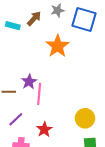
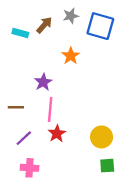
orange star: (58, 46) -> (71, 56), size x0.7
purple star: (29, 82) -> (43, 82), moved
red star: (44, 129) -> (57, 134), moved

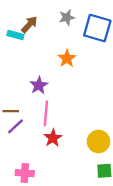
brown arrow: (44, 25) -> (29, 24), moved
purple line: (24, 138) -> (15, 126), moved

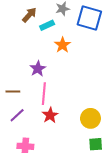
cyan rectangle: (15, 35) -> (47, 25), moved, turned -40
purple line: (15, 126) -> (17, 115), moved

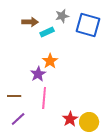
brown arrow: (29, 15) -> (30, 22), turned 49
orange star: (63, 45) -> (50, 61), moved
red star: (50, 115) -> (70, 119), moved

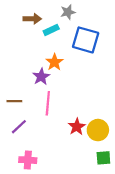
blue square: (88, 25) -> (86, 40), moved

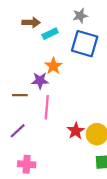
gray star: (68, 12) -> (80, 16), moved
purple star: (41, 77) -> (40, 81), turned 30
brown line: (14, 101) -> (20, 95), moved

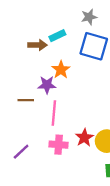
brown arrow: (31, 22) -> (37, 45), moved
purple line: (18, 131) -> (21, 152), moved
pink cross: (27, 164) -> (59, 145), moved

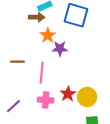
brown arrow: (37, 45) -> (37, 17), moved
purple star: (47, 85) -> (60, 49), moved

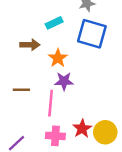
brown arrow: (37, 17) -> (30, 45), moved
purple star: (60, 49) -> (64, 81), moved

